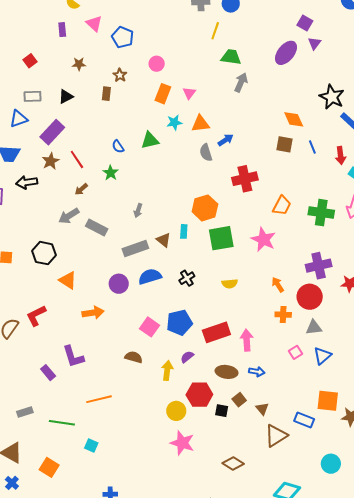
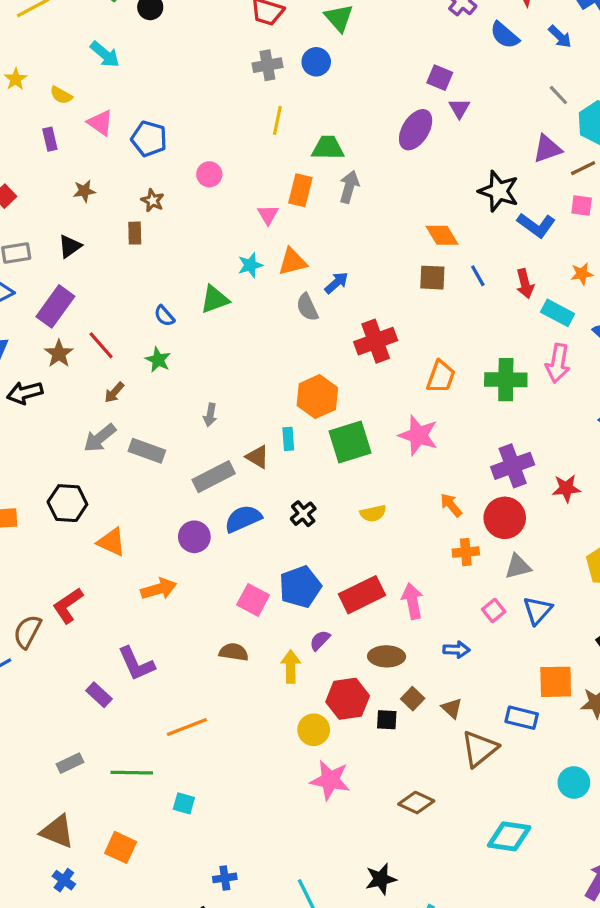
yellow line: (215, 31) -> (277, 120), moved
orange rectangle: (163, 94) -> (300, 190), moved
blue arrow: (257, 372) -> (456, 650), moved

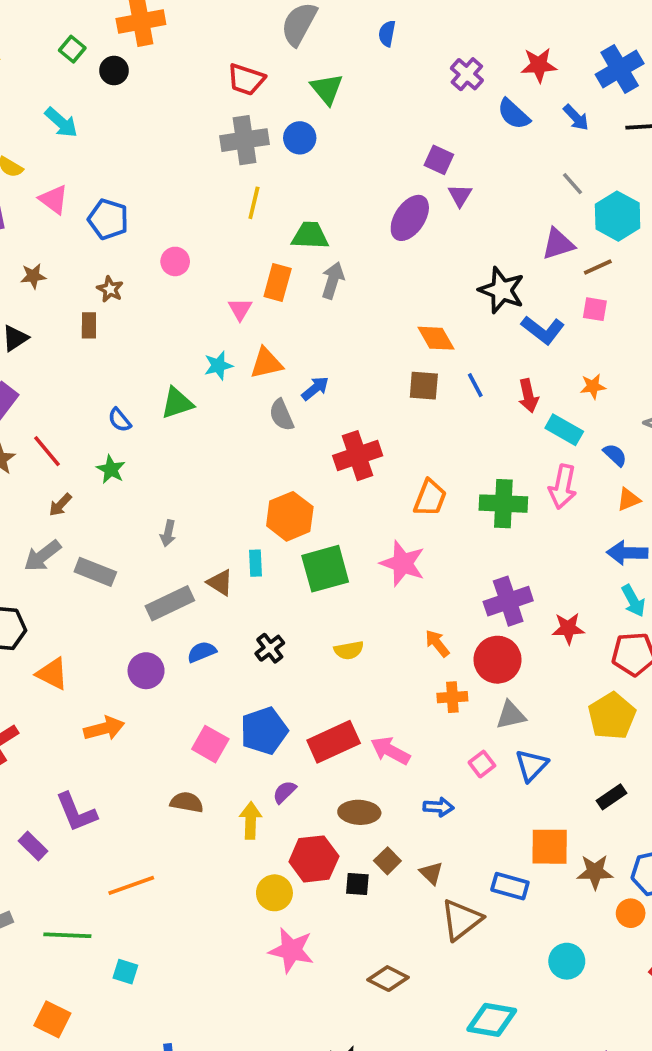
gray cross: (267, 65) -> (245, 140), size x1.4
blue semicircle: (243, 519) -> (202, 652), size x0.7
pink arrow: (412, 601) -> (390, 751), turned -52

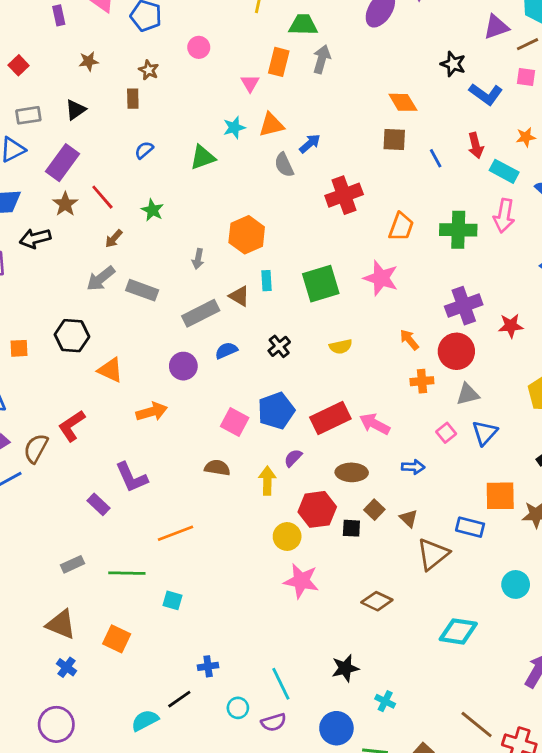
black star: (502, 290) -> (453, 64), size x0.7
blue line: (475, 385) -> (436, 158), moved
blue semicircle: (120, 420) -> (144, 150), moved, turned 90
orange hexagon: (290, 516) -> (247, 235), moved

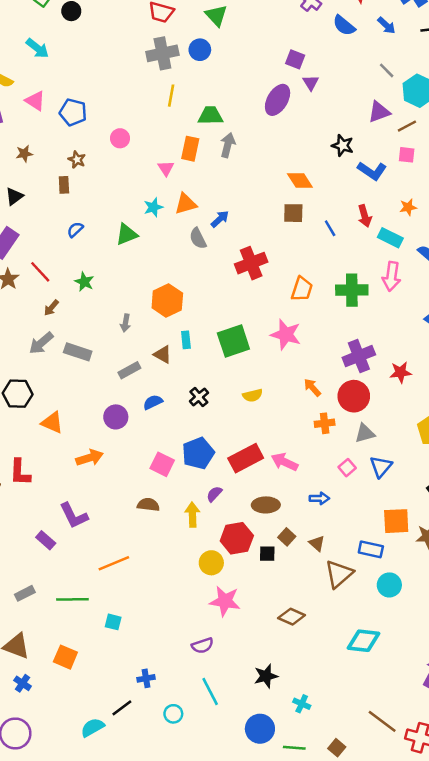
gray rectangle: (201, 313) -> (129, 370), size x0.7
red L-shape: (72, 426) -> (20, 472), turned -52
cyan circle: (516, 584) -> (389, 585), moved
purple semicircle: (274, 722) -> (203, 645), moved

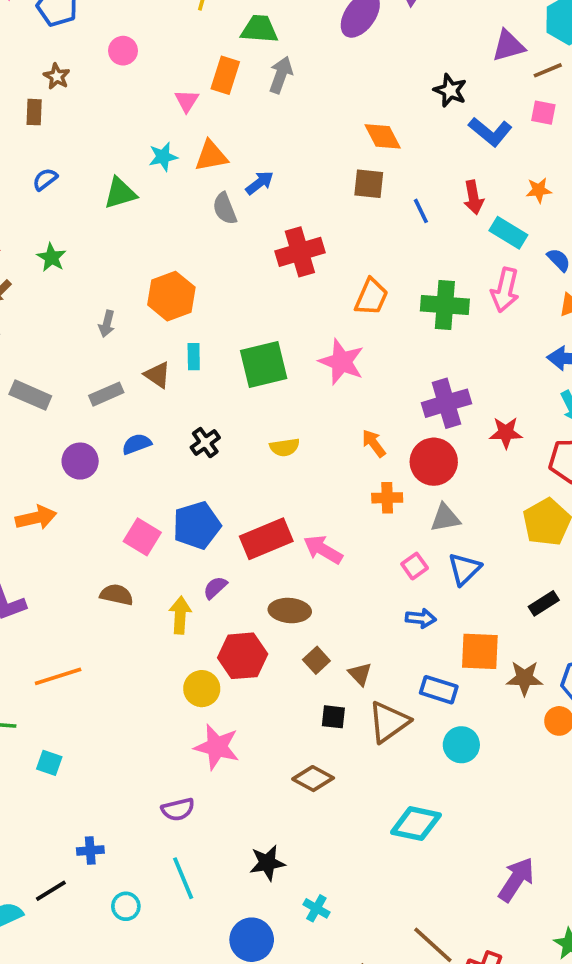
gray rectangle: (78, 352) -> (30, 395), moved
blue arrow: (319, 498) -> (421, 618), moved
black square: (267, 554) -> (333, 717), moved

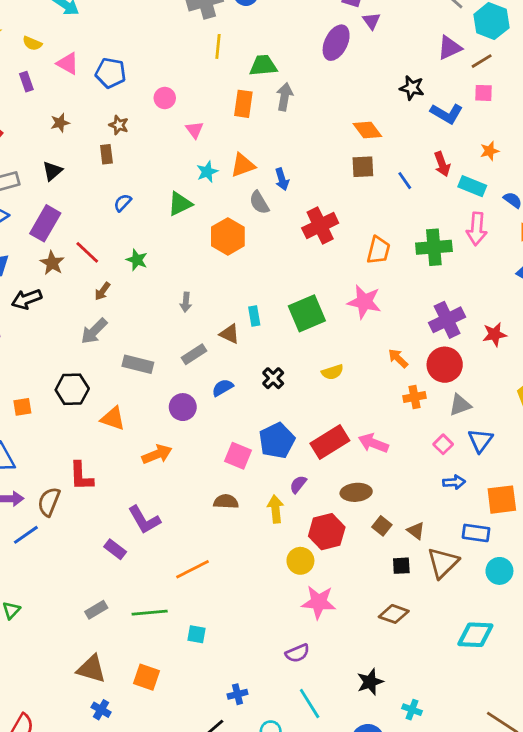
pink triangle: (187, 101) -> (195, 130), moved
blue arrow: (260, 183) -> (282, 179), turned 120
orange hexagon: (171, 296) -> (228, 236), moved

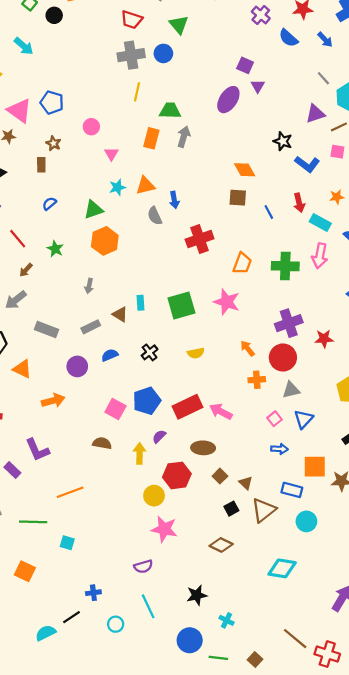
pink triangle: (68, 63) -> (19, 111), moved, size x1.4
orange hexagon: (228, 236) -> (105, 241), moved
black square: (401, 566) -> (231, 509), turned -32

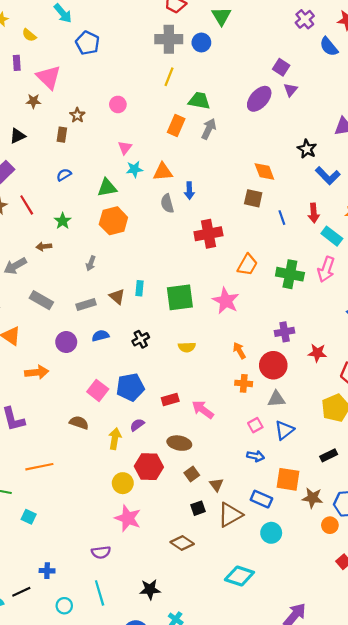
blue pentagon: (52, 102) -> (88, 43), moved
pink triangle: (111, 154) -> (125, 148), moved
brown arrow: (26, 270) -> (44, 246), moved, turned 32
purple cross: (289, 323) -> (285, 332), size x0.7
red rectangle: (188, 407) -> (170, 400), size x0.6

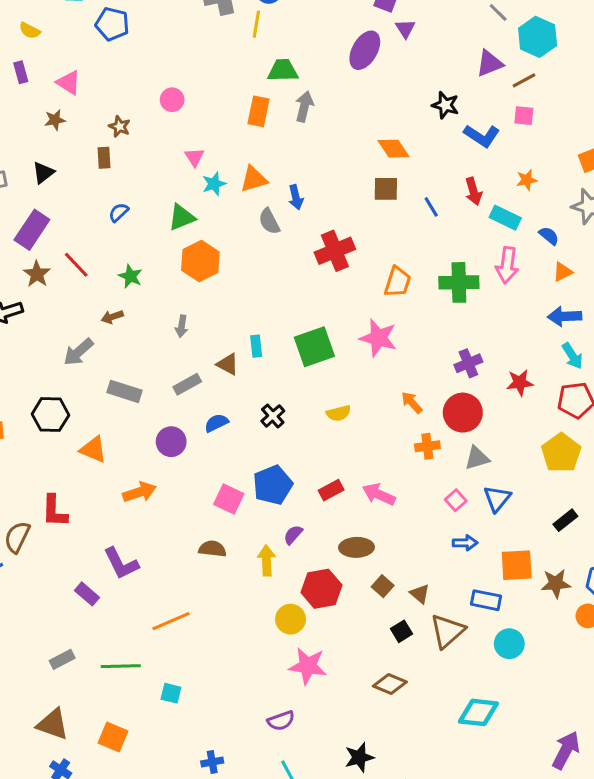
pink triangle: (49, 77) -> (69, 83), size x0.7
yellow line: (169, 77) -> (256, 24), moved

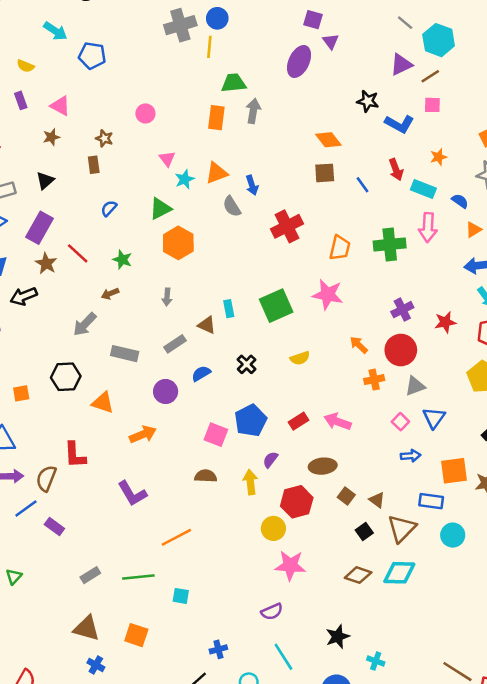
purple rectangle: (87, 594) -> (54, 527), moved
cyan diamond: (478, 712) -> (399, 573), moved

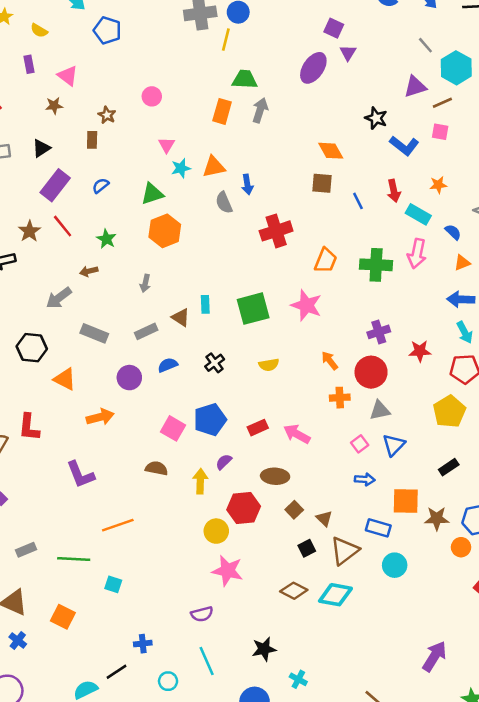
purple rectangle: (39, 228) -> (55, 185), moved

